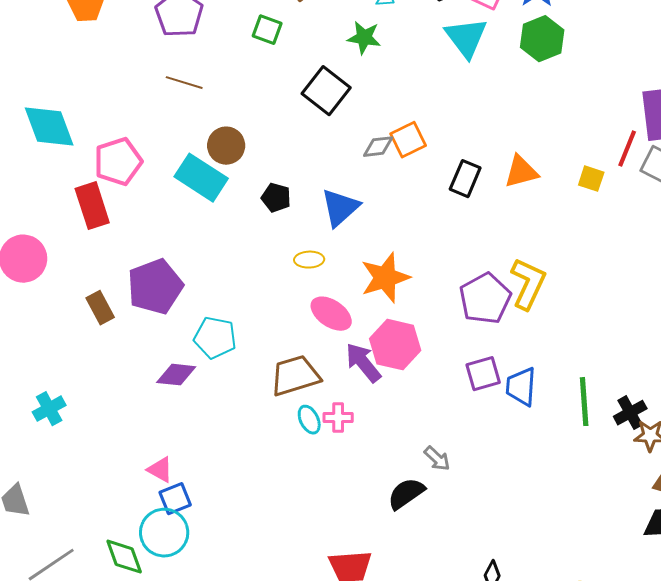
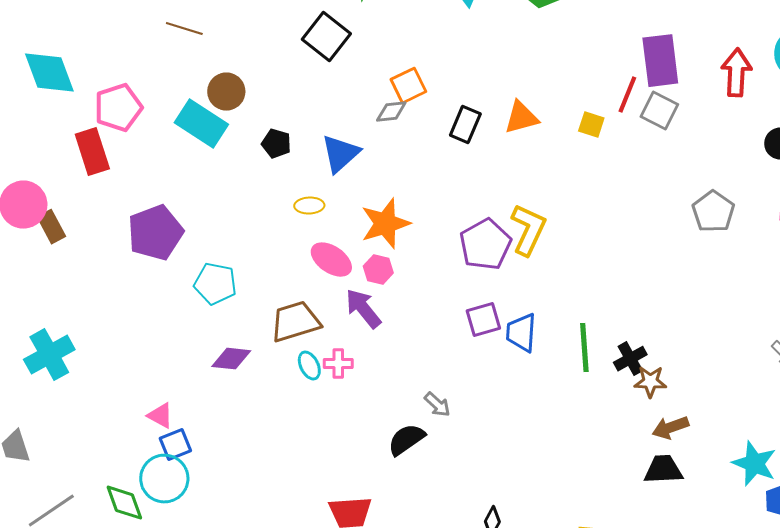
gray diamond: (378, 147) -> (391, 112), moved
brown rectangle: (100, 308) -> (51, 227), moved
pink hexagon: (395, 345) -> (378, 270), moved, size x0.6
purple diamond: (176, 375) -> (231, 359), moved
cyan cross: (49, 409) -> (49, 355), size x1.5

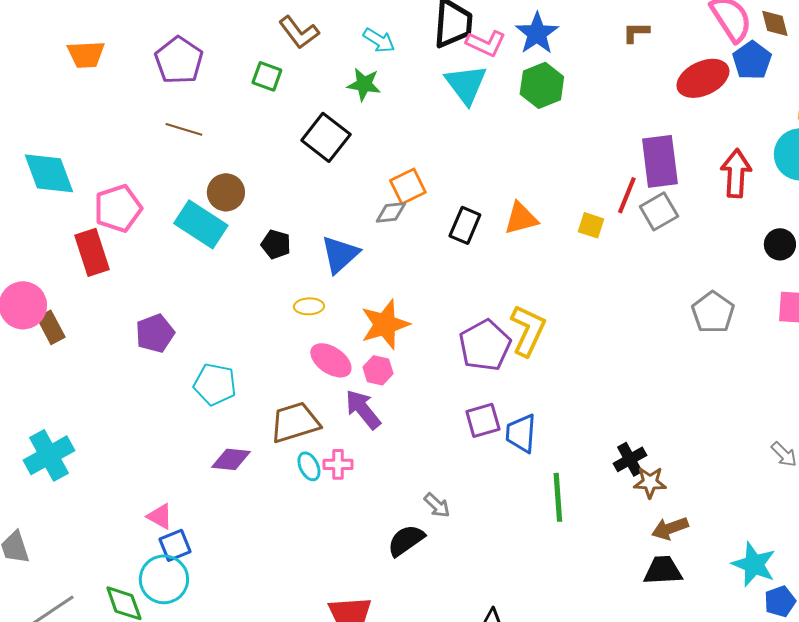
gray square: (659, 111) -> (659, 211), turned 33
purple pentagon: (155, 233) -> (155, 333), size x0.7
green line: (584, 348) -> (558, 497), moved

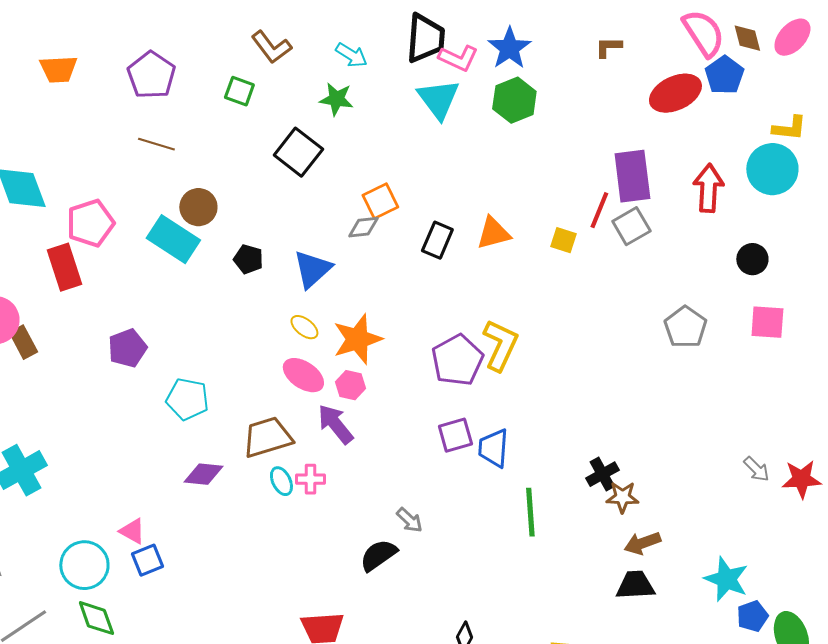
yellow ellipse: (309, 306) -> (304, 327), moved, turned 40
cyan circle: (164, 579) -> (84, 565), moved

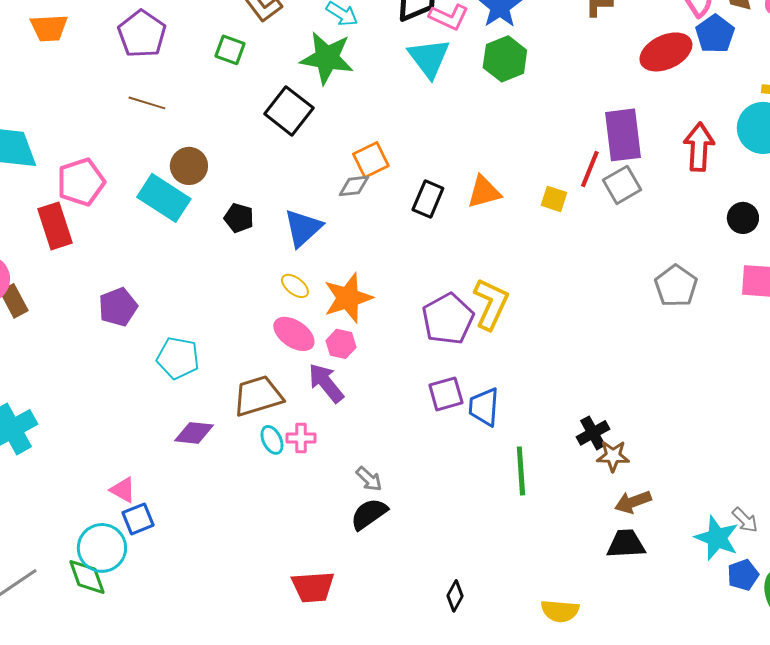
green star: (336, 99) -> (327, 58), size x1.6
gray arrow: (756, 469) -> (745, 520), moved
gray arrow: (409, 520) -> (369, 479), moved
cyan circle: (84, 565) -> (102, 548), moved

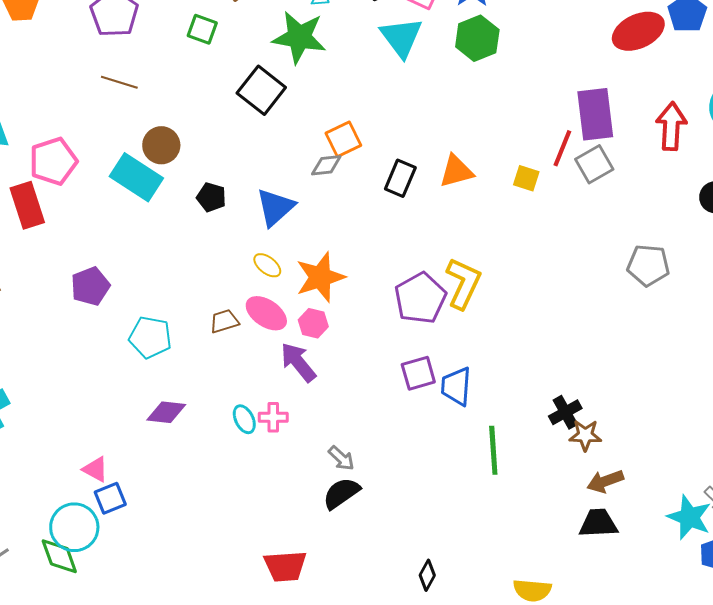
gray pentagon: (676, 286) -> (648, 265), turned -30
brown trapezoid: (258, 396) -> (224, 321), moved, size x0.6

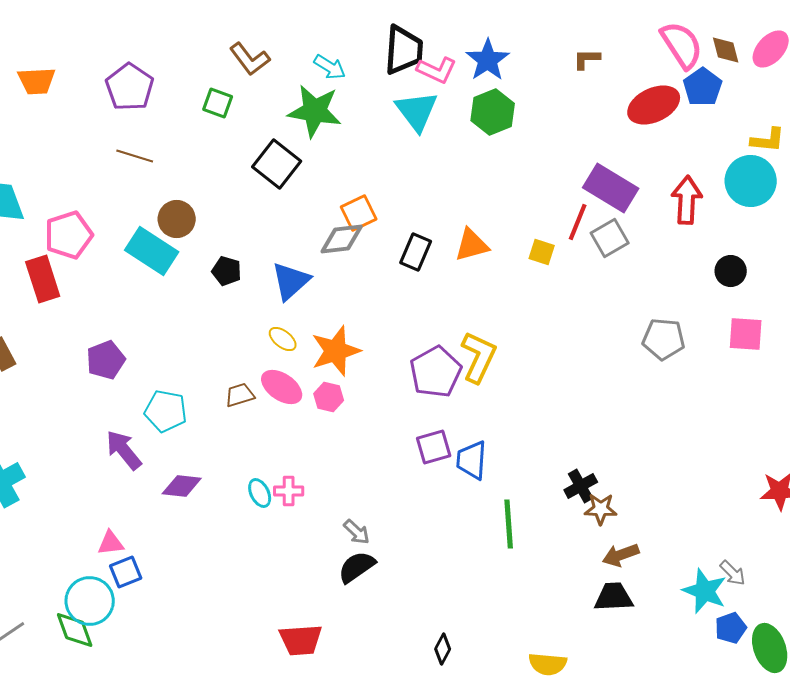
purple rectangle: (595, 114) -> (611, 188), turned -52
gray diamond: (326, 165) -> (342, 239), size x1.4
purple arrow: (298, 362) -> (124, 450), moved
pink triangle: (95, 469) -> (111, 543), turned -36

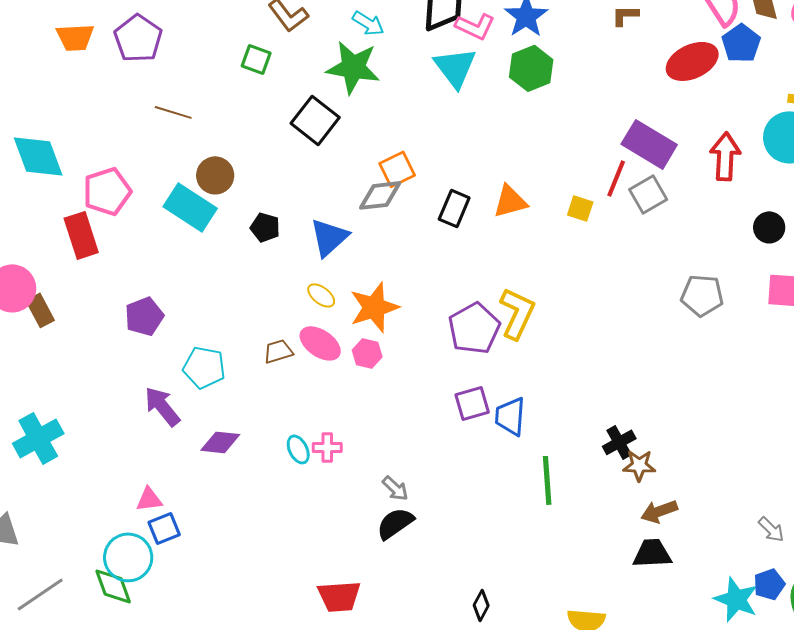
purple pentagon: (130, 87) -> (138, 38), moved
cyan star: (705, 591) -> (736, 599), moved

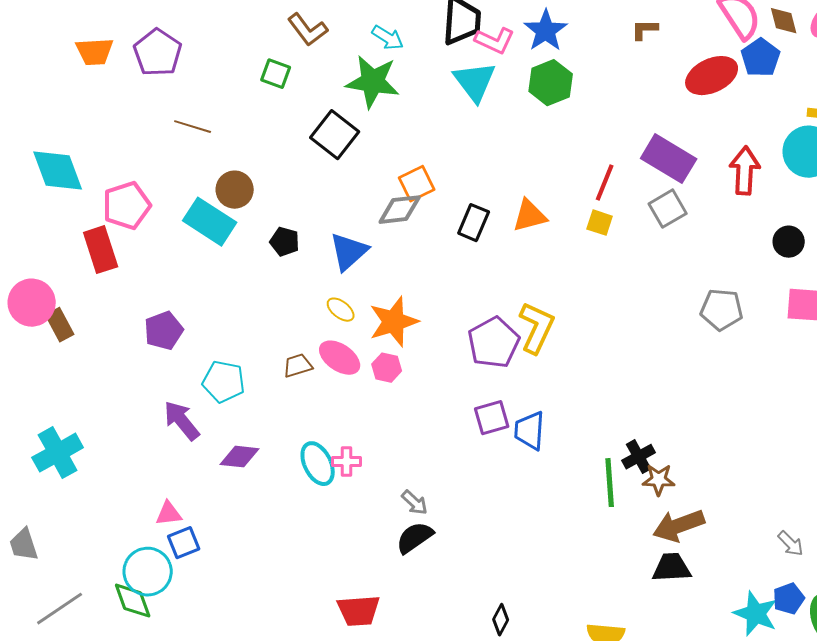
red line: (616, 178) -> (605, 183), moved
cyan ellipse: (298, 449) -> (318, 464), size x1.5
green line: (547, 480) -> (610, 483), moved
brown arrow: (659, 511) -> (679, 526), size x1.4

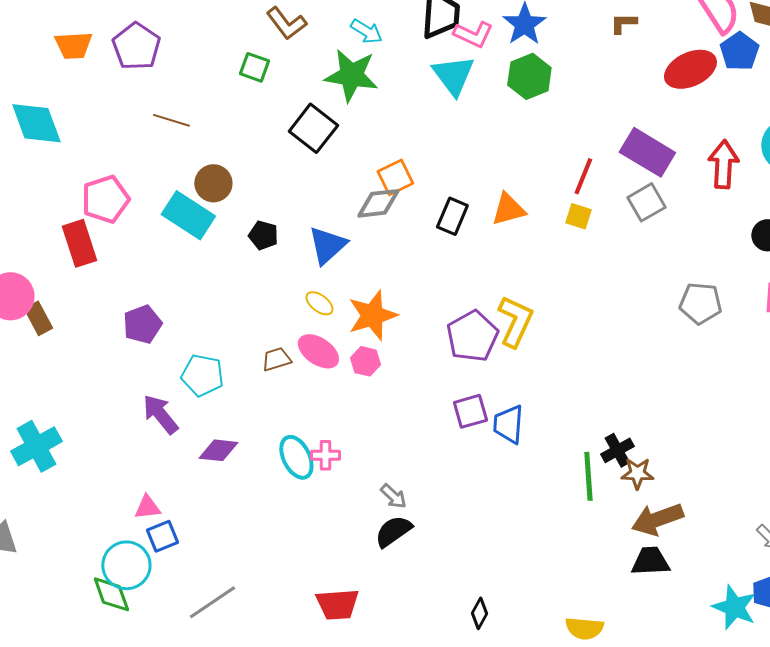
cyan diamond: (58, 171) -> (36, 123), moved
gray line: (60, 609) -> (212, 602), moved

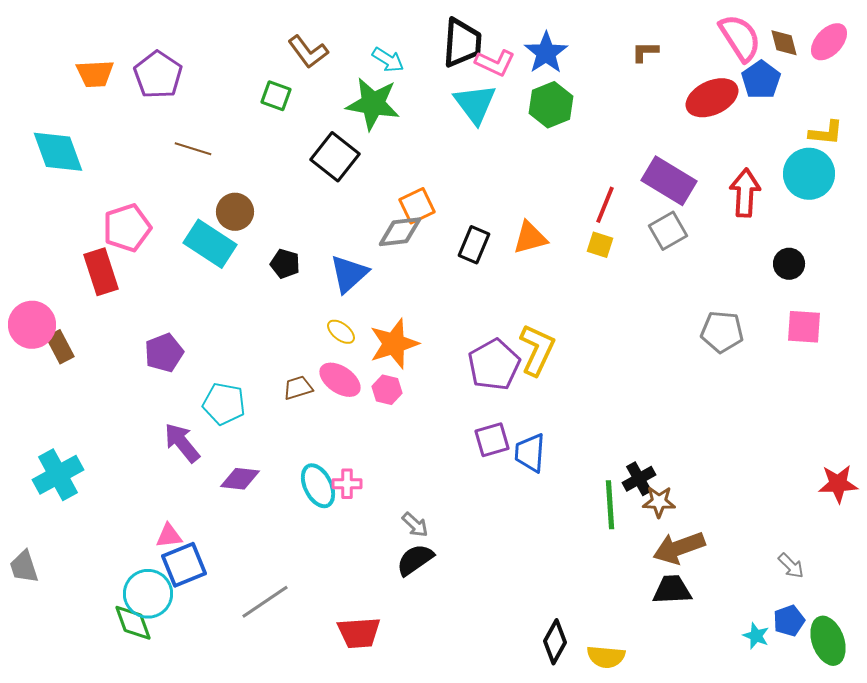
blue square: (162, 536) -> (184, 565), size x1.4
gray line: (212, 602) -> (265, 602), moved
cyan star: (734, 607) -> (756, 636), size x0.6
black diamond: (479, 613) -> (555, 642), moved, size x1.4

